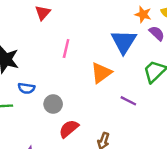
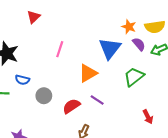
red triangle: (43, 13) -> (34, 17), moved
purple line: (128, 101) -> (97, 100), moved
red semicircle: (69, 129) -> (71, 106), moved

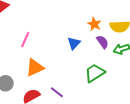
blue triangle: (110, 48) -> (74, 43), size x0.6
orange triangle: (88, 73) -> (35, 68), moved

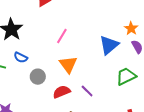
blue triangle: (74, 43) -> (109, 45), size x1.5
orange triangle: (35, 68) -> (68, 64), turned -48

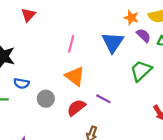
pink line: (62, 36) -> (71, 44), moved

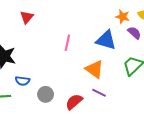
blue triangle: (113, 42) -> (106, 40), turned -45
orange triangle: (75, 76) -> (94, 69), moved

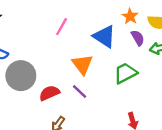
gray circle: (46, 94) -> (21, 76), size x1.6

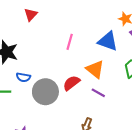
red semicircle: (49, 93) -> (71, 83), moved

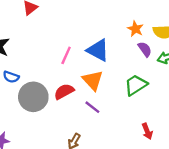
blue triangle: (108, 41) -> (98, 50), moved
pink line: (70, 42) -> (66, 55), moved

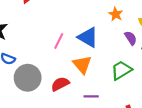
orange star: (135, 29) -> (116, 14), moved
red semicircle: (64, 92) -> (60, 84), moved
purple line: (92, 107) -> (91, 96), moved, turned -40

